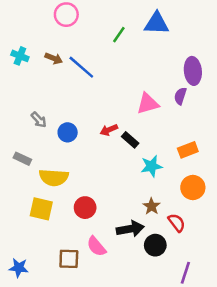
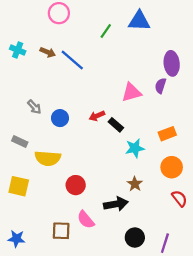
yellow square: (41, 209) -> (19, 186), moved
red semicircle: (177, 223) -> (179, 198), moved
black circle: (155, 245) -> (135, 238), moved

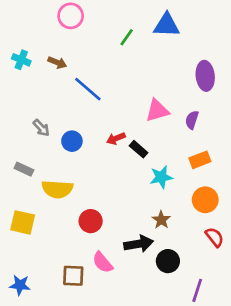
blue line: (72, 60) -> (88, 89), moved
purple semicircle: (160, 86) -> (192, 120), moved
black circle: (135, 238) -> (168, 261), moved

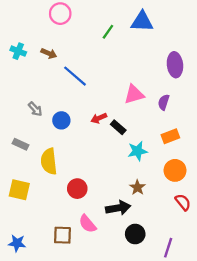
yellow semicircle: (57, 189) -> (49, 161), turned 80
black circle: (168, 261) -> (135, 234), moved

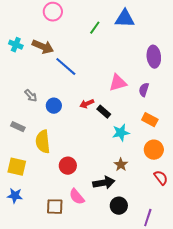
brown arrow: (49, 53) -> (43, 47), size x1.5
orange rectangle: (170, 136) -> (150, 120), turned 49
blue star: (17, 243) -> (15, 196), moved

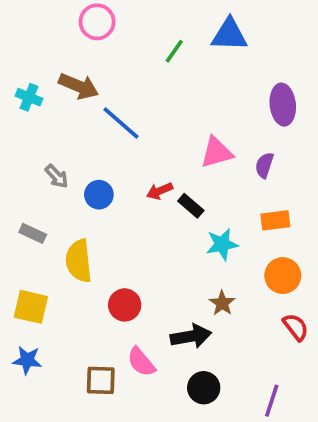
cyan cross: (16, 45) -> (29, 97), moved
orange rectangle: (150, 120) -> (275, 220), turned -35
black circle: (119, 206) -> (204, 388), moved

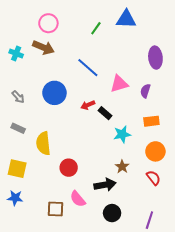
pink circle: (97, 22) -> (48, 23), moved
blue line: (121, 123) -> (88, 68), moved
gray arrow: (57, 176) -> (18, 97), moved
blue circle: (99, 195) -> (54, 93), moved, size x1.5
red semicircle: (296, 327) -> (153, 178), moved

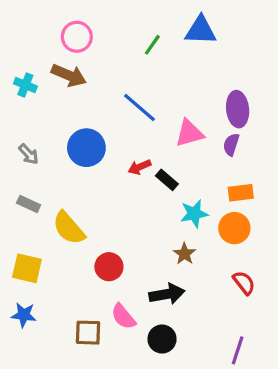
purple ellipse: (155, 58) -> (238, 109), moved
yellow semicircle: (43, 143) -> (69, 228), turned -35
orange circle: (155, 151) -> (234, 228), moved
brown star: (122, 167) -> (185, 254), moved
black circle: (112, 213) -> (162, 339), moved

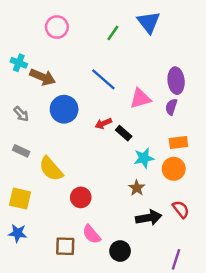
blue triangle: (201, 30) -> (149, 22), turned 50
brown arrow: (69, 75) -> (43, 77), moved
black arrow: (167, 294) -> (149, 218), moved

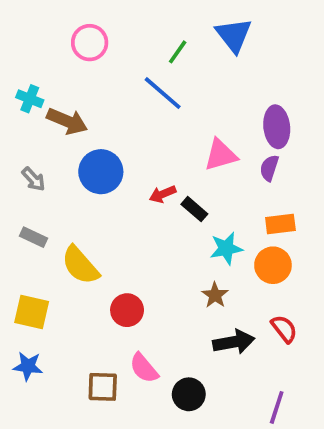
blue line: (103, 79) -> (163, 93), moved

